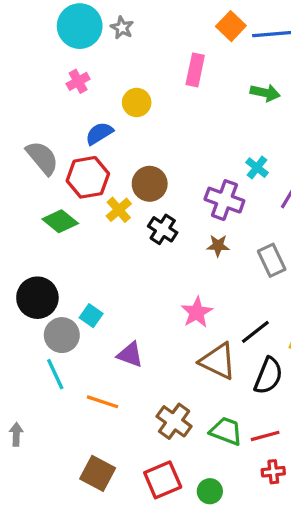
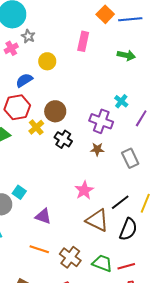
gray star: (122, 28) -> (28, 36), moved
orange line: (102, 402) -> (39, 249), moved

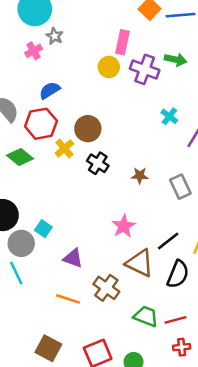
yellow circle: (47, 61) -> (109, 67), moved
purple cross: (101, 121) -> (145, 69), moved
brown cross: (70, 257) -> (106, 288), moved

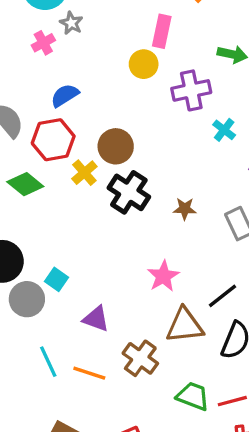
purple cross: (145, 69) -> (191, 90), moved, turned -32
black cross: (98, 163) -> (129, 192), size x1.4
brown triangle: (140, 263) -> (185, 325), turned -32
cyan line: (16, 273) -> (48, 362), moved

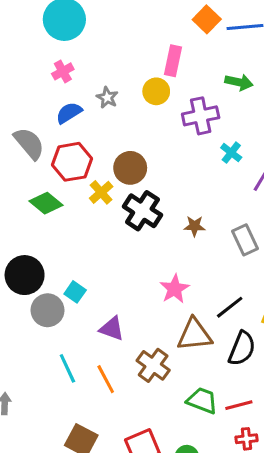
gray star: (71, 23) -> (107, 97), moved
blue semicircle: (65, 95) -> (69, 113), moved
orange line: (89, 373) -> (106, 379), turned 44

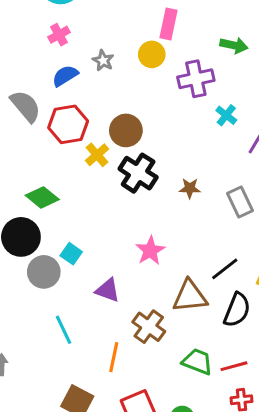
green diamond: (46, 203) -> (42, 197), moved
pink star: (175, 289) -> (150, 251), moved
orange line: (106, 379) -> (114, 357), moved, turned 40

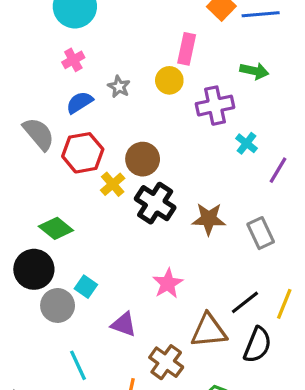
brown star: (190, 188) -> (209, 219), size x1.5

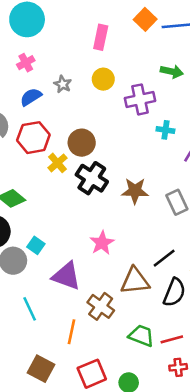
pink rectangle: (187, 49) -> (101, 37), moved
cyan cross: (246, 143) -> (165, 130), turned -30
purple triangle: (124, 324) -> (66, 276), size x1.4

